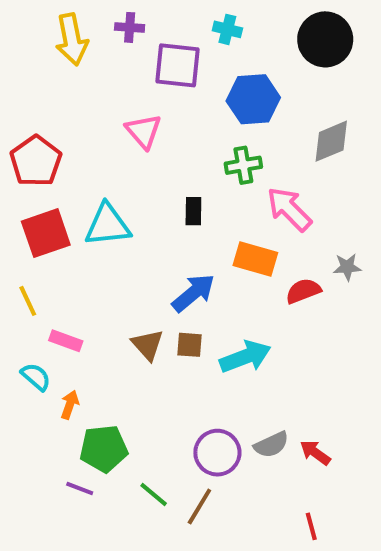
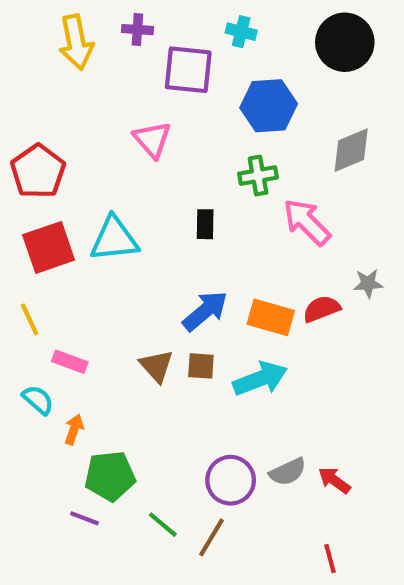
orange rectangle: (255, 259) -> (271, 317), moved

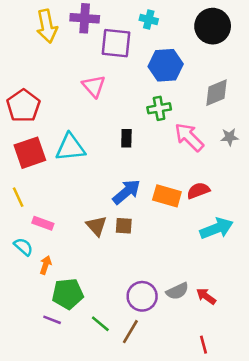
purple cross: (137, 30) -> (85, 18), size x1.5
gray star: (368, 283) -> (230, 137), moved
cyan arrow: (260, 379) -> (217, 228), moved

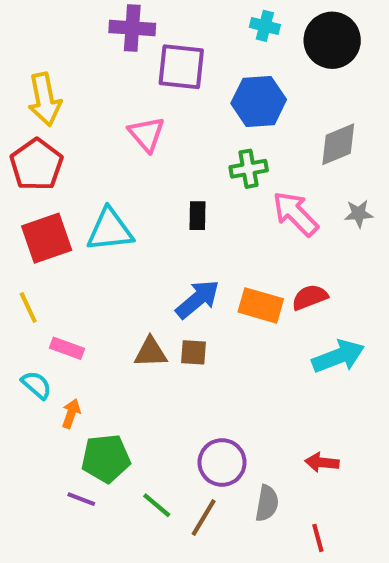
cyan cross: (149, 20) -> (265, 26), moved
yellow arrow: (47, 26) -> (45, 99), moved
brown triangle: (96, 226) -> (151, 352), turned -50
gray semicircle: (177, 291) -> (267, 503), moved, turned -55
red arrow: (206, 296) -> (322, 462), turned -30

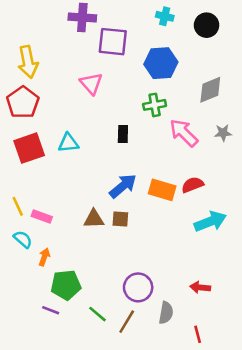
black circle: (332, 40) -> (207, 25), size x0.7
cyan triangle: (110, 230) -> (68, 143), size x0.7
yellow line: (28, 307) -> (18, 206), moved

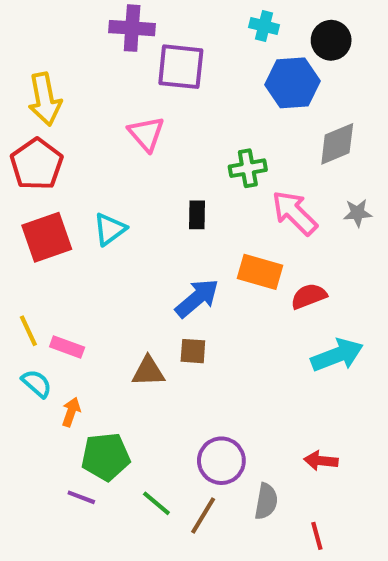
blue hexagon: (161, 63) -> (292, 83), moved
cyan triangle: (68, 143) -> (110, 229), turned -30
orange rectangle: (162, 190) -> (260, 272), moved
brown triangle: (94, 219) -> (148, 371), moved

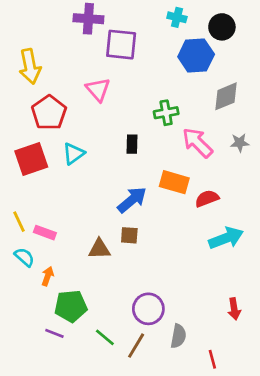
red pentagon: (37, 164) -> (49, 113), moved
red arrow: (321, 461) -> (234, 309), moved, turned -105

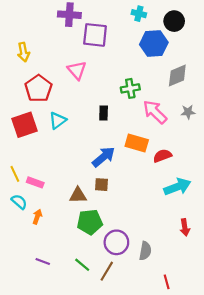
yellow arrow: (30, 66) -> (23, 52), size x0.7
green pentagon: (71, 306) -> (90, 222), moved
red arrow: (234, 309) -> (185, 227), moved
gray semicircle: (178, 336) -> (145, 251), moved

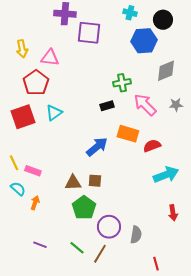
pink triangle: (77, 70) -> (50, 58), moved, turned -42
black rectangle: (104, 113) -> (107, 106), moved, turned 72
brown square: (101, 185) -> (95, 181), moved
green pentagon: (90, 222) -> (84, 208), turned -30

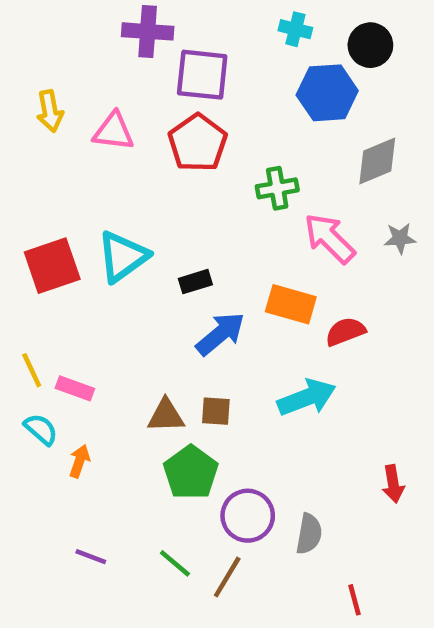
red pentagon: (36, 83) -> (198, 143), moved
black rectangle: (107, 106) -> (195, 282), moved
cyan triangle: (54, 113) -> (123, 257), size x1.4
cyan arrow: (166, 175) -> (307, 397), moved

